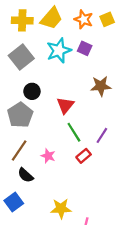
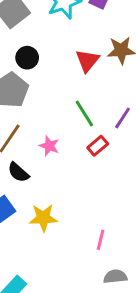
red triangle: (65, 105) -> (87, 61), moved
yellow star: (61, 209) -> (43, 218), moved

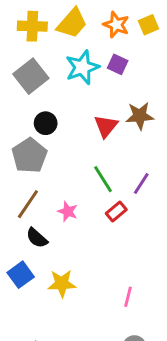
pink line: (101, 240) -> (128, 297), moved

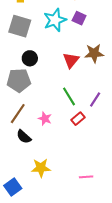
gray square: (31, 76) -> (20, 26), turned -35
gray pentagon: (29, 156) -> (19, 80), turned 30
blue square: (21, 275) -> (13, 187), moved
pink line: (128, 297) -> (86, 177), turned 72

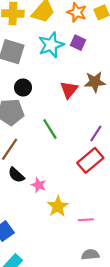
green line: (69, 96) -> (50, 129), moved
pink star: (45, 119) -> (39, 185), moved
red rectangle: (78, 119) -> (90, 160), moved, size x1.6
yellow star: (41, 168) -> (58, 206), moved, turned -30

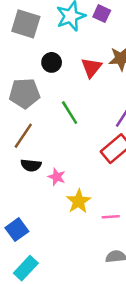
black circle: (23, 88) -> (52, 62), moved
black semicircle: (16, 175) -> (31, 165), turned -36

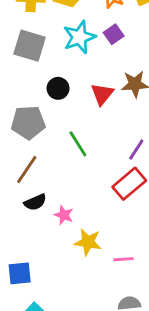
purple square: (102, 14) -> (114, 34), turned 30
black semicircle: (31, 165) -> (35, 202), turned -30
yellow star: (79, 201) -> (88, 242), turned -30
blue square: (17, 230) -> (20, 273), turned 30

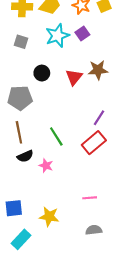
gray square: (30, 46) -> (21, 42), size x0.6
green line: (78, 144) -> (56, 136), moved
brown line: (27, 169) -> (19, 132), turned -45
yellow star: (88, 242) -> (49, 216), moved

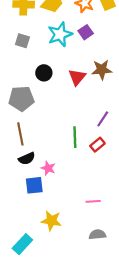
green line: (56, 136) -> (75, 137), moved, turned 30
red rectangle: (94, 143) -> (97, 145), size x0.6
blue square: (14, 208) -> (34, 185), moved

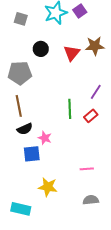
cyan rectangle: (22, 244) -> (21, 209), turned 60

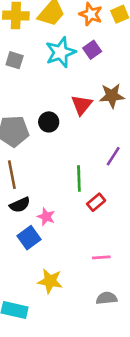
black circle: (41, 49) -> (49, 122), moved
red rectangle: (91, 116) -> (96, 202), moved
blue square: (32, 154) -> (29, 238), turned -30

